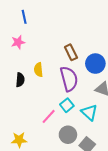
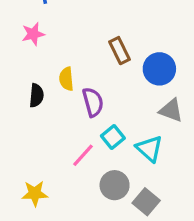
purple semicircle: (69, 79) -> (93, 102), moved, size x0.7

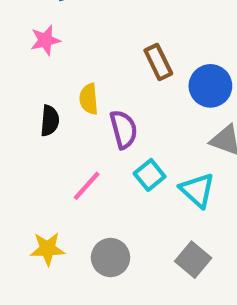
pink line: (83, 155) -> (87, 186), moved
gray circle: (115, 185) -> (111, 258), moved

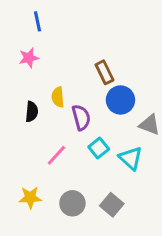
blue circle: (210, 86) -> (120, 100), moved
gray square: (193, 260) -> (112, 205), moved

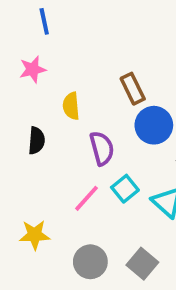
yellow semicircle: (58, 97) -> (71, 106), moved
pink line: (56, 155) -> (86, 198), moved
yellow star: (30, 197) -> (35, 235), moved

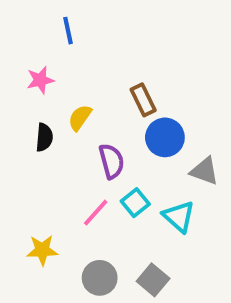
blue line: (44, 21) -> (68, 31), moved
yellow semicircle: (71, 106) -> (80, 118), turned 40
black semicircle: (36, 141) -> (44, 137), moved

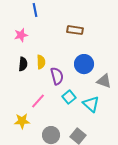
brown rectangle: (143, 100) -> (75, 30), moved, turned -56
yellow semicircle: (80, 118) -> (41, 62), moved, turned 144
pink line: (96, 213) -> (38, 101), moved

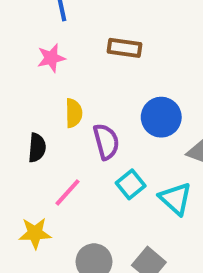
brown rectangle: (75, 30) -> (125, 48), moved
pink star: (21, 35) -> (51, 58), moved
black semicircle: (23, 64) -> (37, 148), moved

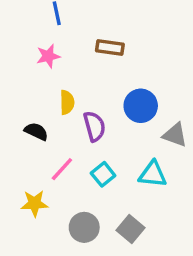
black semicircle: (37, 148) -> (36, 131), turned -70
cyan square: (131, 184) -> (103, 174), moved
cyan triangle: (175, 199) -> (153, 174), turned -36

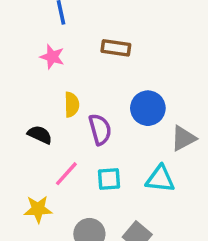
pink star: (48, 56) -> (52, 57), turned 30
gray triangle: (175, 135) -> (183, 138), turned -48
cyan square: (103, 174) -> (109, 179), turned 35

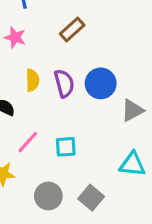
brown rectangle: (116, 48) -> (72, 30), turned -50
purple semicircle: (100, 129) -> (64, 83), moved
cyan triangle: (160, 179) -> (132, 164), moved

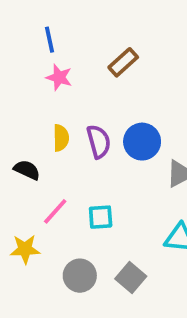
brown rectangle: (72, 30) -> (123, 62), moved
pink star: (15, 37) -> (59, 77), moved

